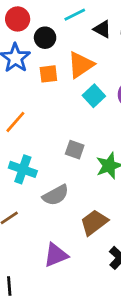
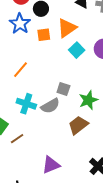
gray semicircle: (56, 195) -> (50, 106), moved
brown trapezoid: (94, 222) -> (78, 125), moved

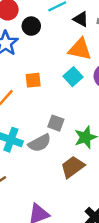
orange triangle: (67, 28) -> (80, 49), moved, turned 45
orange square: (44, 35) -> (33, 80), moved

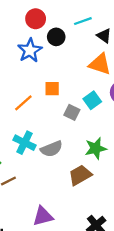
cyan square: (73, 77) -> (92, 100), moved
gray square: (56, 123) -> (72, 112), moved

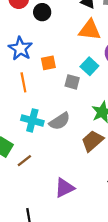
blue star: (30, 50) -> (20, 49), moved
orange line: (23, 103) -> (23, 82), turned -48

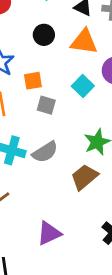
black circle: (42, 12) -> (44, 35), moved
gray square: (72, 82) -> (46, 105), moved

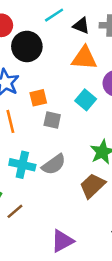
black circle: (44, 35) -> (27, 46), moved, size x1.5

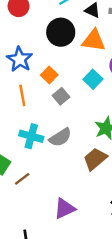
black circle: (27, 46) -> (61, 32), moved
orange square: (38, 98) -> (49, 75), turned -35
gray square: (52, 120) -> (61, 96), turned 35

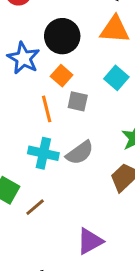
black circle: (61, 32) -> (62, 36), moved
orange line: (22, 95) -> (47, 109), moved
gray square: (61, 96) -> (78, 101), turned -35

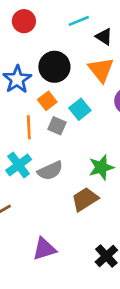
orange triangle: (115, 29) -> (101, 70), turned 36
cyan square: (116, 78) -> (80, 109), moved
cyan cross: (43, 153) -> (19, 165), turned 30

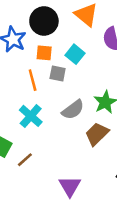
orange square: (47, 101) -> (44, 53), turned -35
gray semicircle: (50, 171) -> (73, 110), moved
purple triangle: (44, 249) -> (70, 186), turned -30

